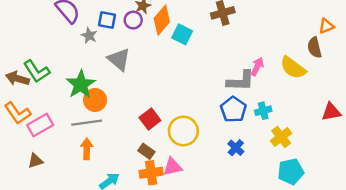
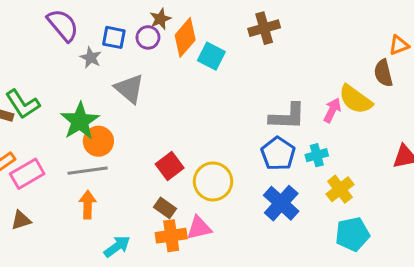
pink arrow: (257, 67) -> (332, 110), moved
blue cross: (236, 148) -> (281, 203), size x1.6

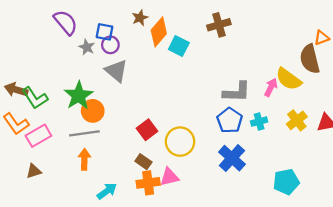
purple circle: (148, 37) -> (110, 45), moved
brown semicircle: (383, 73) -> (310, 59), size x1.4
green L-shape: (23, 104) -> (35, 98), moved
yellow cross: (340, 189) -> (297, 120), moved

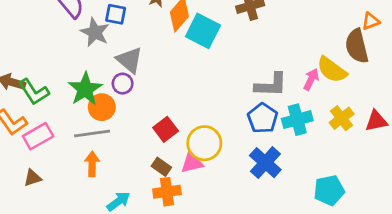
purple circle: (110, 45) -> (123, 84), moved
cyan square: (179, 46) -> (203, 31), size x1.4
gray star: (87, 47) -> (95, 32), size x1.5
cyan cross: (259, 122) -> (297, 120), size x1.5
pink triangle: (169, 177) -> (192, 163), moved

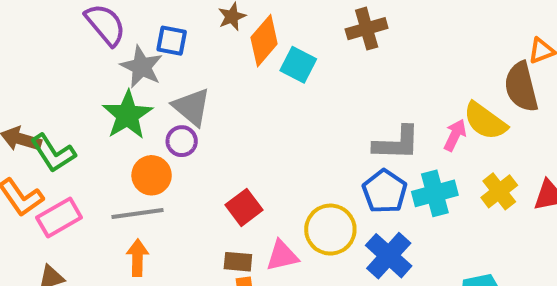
cyan square: (203, 31) -> (298, 65), size x0.7
green star: (85, 89) -> (127, 115), moved
yellow circle: (204, 143) -> (330, 230), moved
brown rectangle: (161, 167) -> (238, 262), turned -30

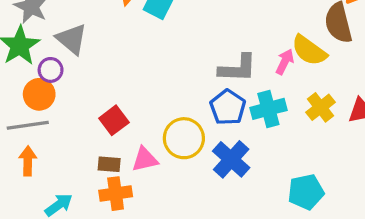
purple circle: (182, 141) -> (51, 70), moved

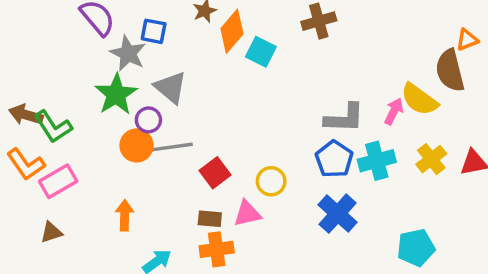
gray line: (28, 125) -> (171, 147), moved
yellow circle: (184, 138) -> (271, 181), moved, size x0.7

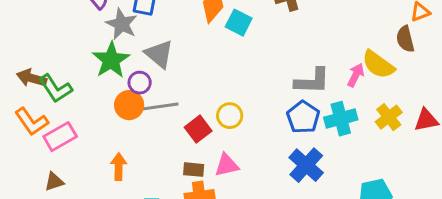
brown semicircle: (450, 70) -> (405, 39), size x0.7
yellow circle: (271, 181) -> (230, 116), moved

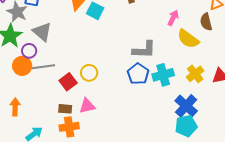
pink arrow: (356, 75) -> (173, 18), moved
blue cross: (306, 165) -> (186, 106), moved

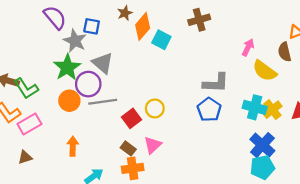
purple circle: (29, 51) -> (88, 84), size x1.5
orange circle: (22, 66) -> (69, 101), moved
cyan cross: (163, 75) -> (255, 107), moved, turned 30
pink triangle: (87, 106) -> (153, 145), turned -30
brown rectangle: (65, 109) -> (128, 148), turned 32

